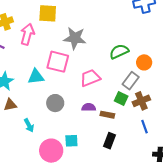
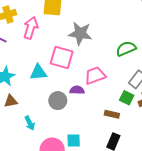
purple semicircle: (89, 107) -> (77, 90), moved

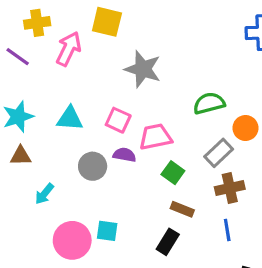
pink square: (62, 57) -> (118, 120), moved, size x0.7
green square: (127, 98) -> (173, 173), moved
brown rectangle: (112, 114) -> (182, 209), moved
cyan arrow: (30, 123) -> (44, 194), turned 56

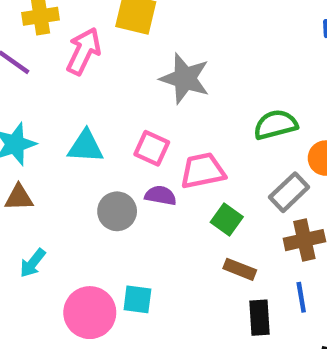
cyan arrow: (44, 194) -> (33, 263), moved
black rectangle: (168, 242) -> (260, 318), moved, turned -35

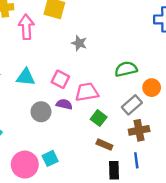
pink arrow: (84, 51) -> (26, 27), turned -30
gray star: (185, 78) -> (79, 43), size x0.6
cyan square: (137, 299) -> (50, 158), turned -35

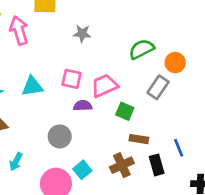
gray circle: (41, 112) -> (60, 136), moved
brown cross: (139, 130) -> (122, 165), moved

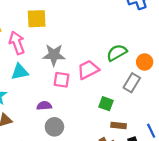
gray star: (82, 34) -> (54, 55), moved, size x1.5
cyan triangle: (32, 86) -> (20, 72), moved
pink trapezoid: (104, 86) -> (88, 70), moved
purple semicircle: (83, 106) -> (44, 106), moved

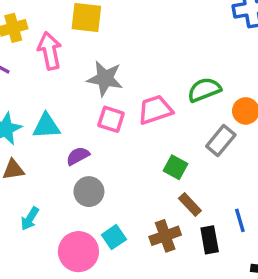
cyan triangle: (20, 72) -> (46, 126), moved
purple semicircle: (44, 106) -> (78, 156), turned -32
brown rectangle: (119, 125) -> (190, 204), turned 32

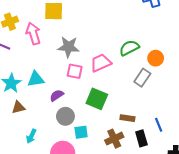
green square: (175, 167) -> (97, 99), moved, size x1.5
brown rectangle: (190, 204) -> (127, 118), turned -32
cyan square: (114, 237) -> (81, 132), moved, turned 32

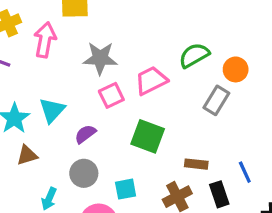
pink arrow: (33, 33) -> (45, 40), turned 30
pink square: (75, 71) -> (111, 95), turned -35
cyan triangle: (36, 79) -> (52, 110), turned -36
gray circle: (65, 116) -> (84, 173), moved

